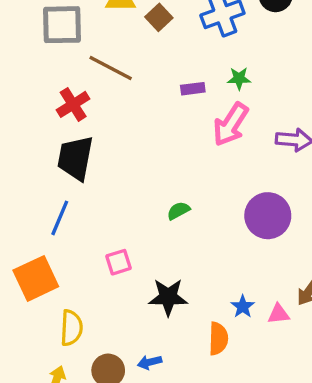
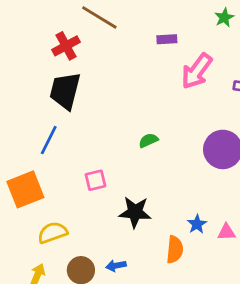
green star: (239, 79) -> (224, 18), moved, turned -30
yellow semicircle: (71, 328) -> (52, 233), turned -116

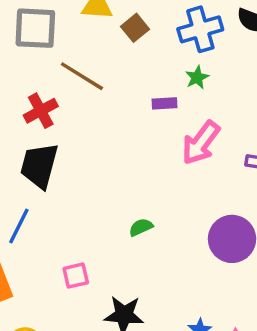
green star: (224, 18) -> (197, 77), moved

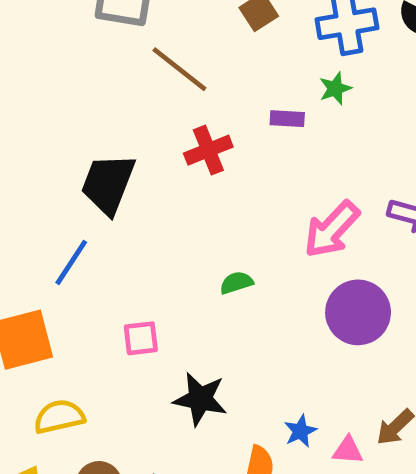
red cross: (41, 111) -> (208, 150), moved
pink arrow: (201, 143) -> (332, 229), moved

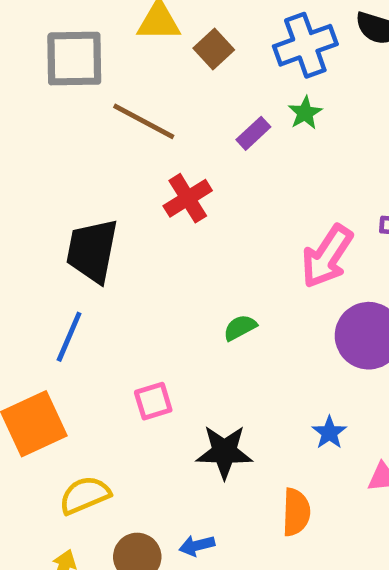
purple rectangle: (287, 119) -> (253, 133), moved, turned -36
blue star: (300, 431) -> (329, 433), moved

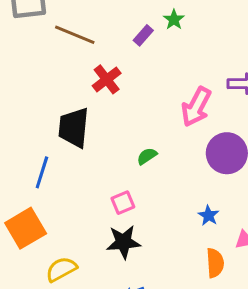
black trapezoid: (92, 251) -> (74, 128), moved
pink square: (153, 401) -> (123, 203), moved
black star: (224, 452) -> (123, 242), moved
orange semicircle: (296, 512) -> (215, 263), moved

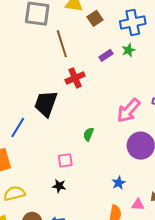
brown line: (75, 35) -> (62, 44), turned 36
green semicircle: (147, 156) -> (88, 134), turned -48
black star: (123, 242) -> (59, 186), size x0.6

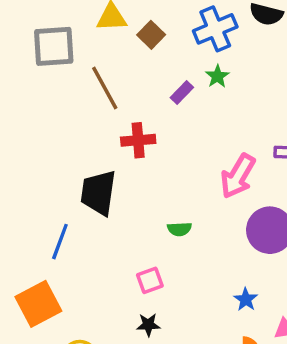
red cross: (75, 78) -> (138, 140), turned 30
green semicircle: (88, 134) -> (179, 229), turned -104

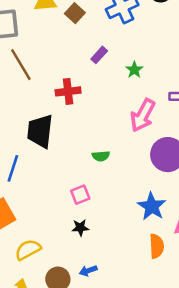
green star: (217, 76) -> (134, 70), moved
brown line: (105, 88) -> (21, 65), moved
blue star: (246, 299) -> (152, 206), size x1.6

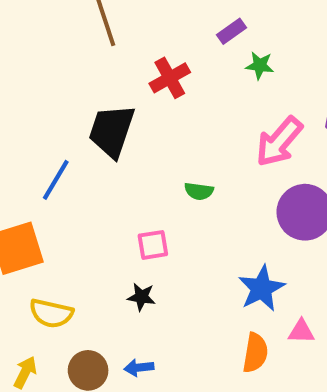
green star: (134, 70) -> (260, 65), moved, turned 30
red cross: (68, 91) -> (170, 78), turned -35
yellow semicircle: (28, 250) -> (51, 313), turned -152

